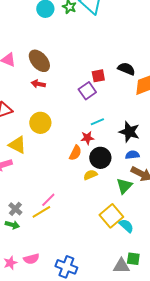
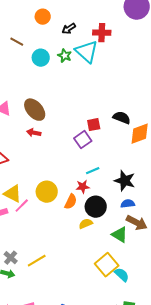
yellow circle: (40, 123) -> (47, 192), moved
green triangle: (124, 186) -> (120, 235), turned -42
pink line: (48, 200) -> (22, 206), moved

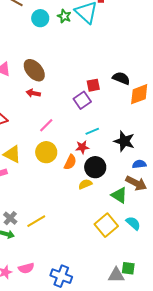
blue semicircle: (128, 204) -> (139, 164), moved
pink line: (22, 206) -> (46, 125), moved
cyan semicircle: (122, 275) -> (133, 223), moved

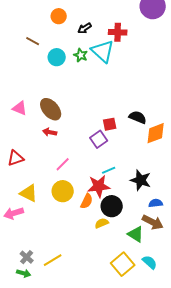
red star: (82, 147) -> (99, 186), size x1.6

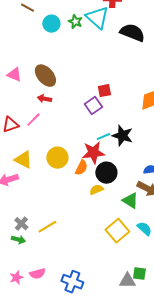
black semicircle: (138, 117) -> (132, 33), moved, size x1.4
pink line: (63, 164) -> (33, 120), moved
black star: (141, 180) -> (122, 136), moved

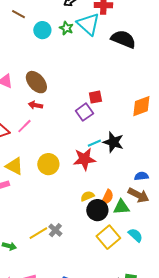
orange semicircle: (81, 168) -> (107, 197), moved
black circle: (106, 173) -> (97, 210), moved
green triangle: (130, 201) -> (121, 207), turned -36
gray cross: (21, 224) -> (55, 230), moved

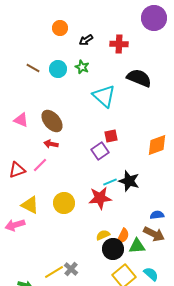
brown line: (18, 14) -> (33, 68), moved
cyan triangle: (88, 24) -> (104, 96), moved

